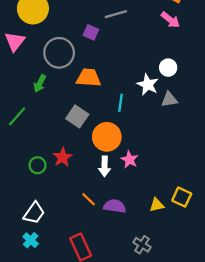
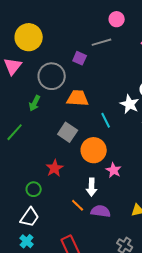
cyan line: (120, 103) -> (106, 120), turned -35
green circle: (37, 165) -> (34, 189), moved
white arrow: (104, 166) -> (92, 187), moved

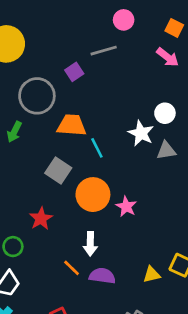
purple square: (80, 58) -> (74, 72), turned 32
cyan line: (106, 120) -> (97, 148), moved
pink star: (114, 170) -> (126, 207), moved

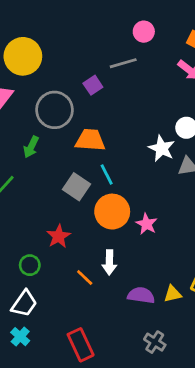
cyan line: (97, 148) -> (107, 174), moved
orange line: (72, 268) -> (85, 277), moved
purple semicircle: (102, 276) -> (141, 295), moved

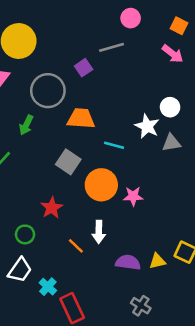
cyan line: (107, 174) -> (114, 145), moved, turned -48
pink star: (147, 224) -> (133, 196), turned -30
cyan cross: (20, 337) -> (48, 287), moved

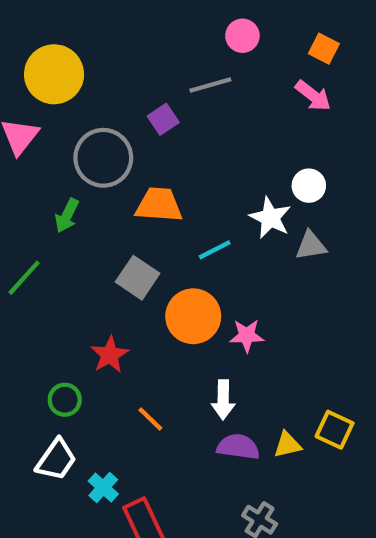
cyan line: (114, 145) -> (215, 250), turned -42
white arrow: (99, 232) -> (223, 400), moved

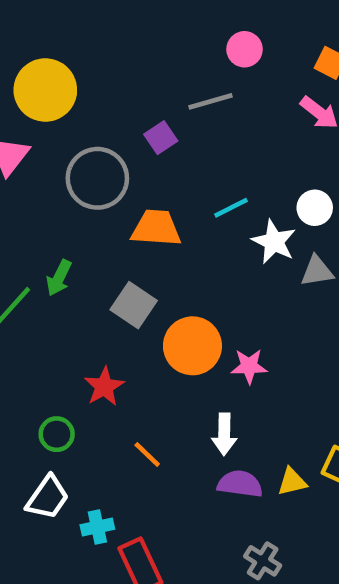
green arrow: (67, 216) -> (59, 278), moved
cyan line: (215, 250) -> (231, 208), moved
cyan cross: (103, 488) -> (97, 527), turned 36

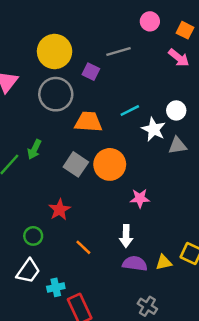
pink circle: (245, 49) -> (150, 21), moved
yellow circle: (45, 90) -> (55, 51), moved
purple square: (161, 138) -> (91, 72), turned -30
orange circle: (192, 346) -> (110, 164), moved

